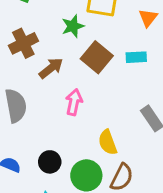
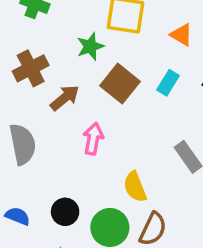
orange triangle: (148, 18) -> (181, 35), turned -36
cyan rectangle: (136, 57) -> (168, 83), turned -54

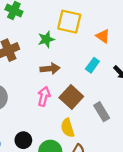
brown square: (120, 84) -> (71, 97), moved
brown arrow: (65, 98) -> (50, 69), moved, turned 30

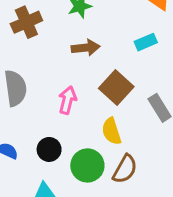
cyan rectangle: (92, 65) -> (146, 42), turned 32
pink arrow: (44, 96) -> (67, 100), moved

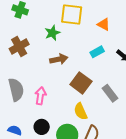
pink arrow: (67, 100) -> (40, 96), moved

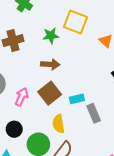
cyan rectangle: (97, 52) -> (77, 99), moved
brown square: (81, 83) -> (50, 93), moved

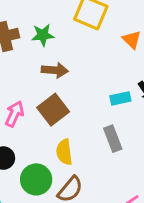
green star: (51, 36) -> (43, 35), moved
cyan rectangle: (77, 99) -> (120, 98), moved

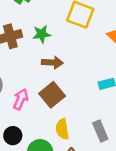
gray rectangle: (113, 139) -> (100, 131), moved

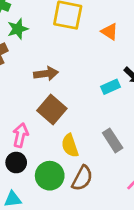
green star: (42, 34) -> (18, 29), moved
pink arrow: (21, 99) -> (20, 135), moved

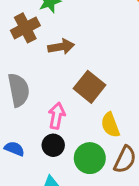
brown arrow: (46, 74) -> (61, 47), moved

